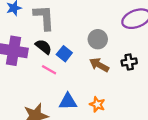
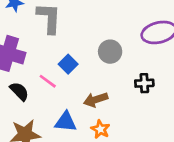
black semicircle: (43, 47) -> (19, 91), moved
brown arrow: (99, 65) -> (96, 100), moved, turned -54

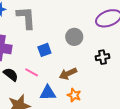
blue square: (68, 64) -> (44, 50), turned 32
pink line: (48, 81) -> (32, 72), moved

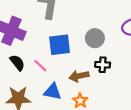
blue square: (44, 50) -> (60, 45), size x1.5
black cross: (102, 57) -> (103, 65), moved

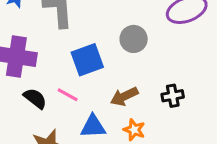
black cross: (103, 65) -> (173, 96), moved

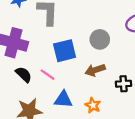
brown arrow: (124, 96) -> (95, 70), moved

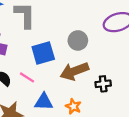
brown arrow: (95, 70) -> (74, 71), size x1.4

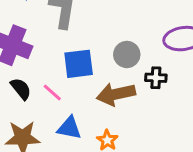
black cross: (103, 84) -> (156, 78), moved

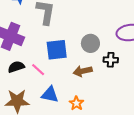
black semicircle: (21, 89) -> (16, 67), turned -70
brown arrow: (116, 94) -> (83, 71), size x0.7

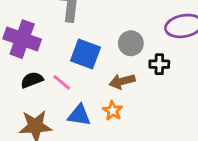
blue square: (57, 50) -> (86, 54), turned 30
orange star: (76, 103) -> (113, 111), moved

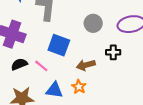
gray circle: (131, 43) -> (93, 23), moved

